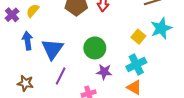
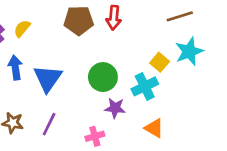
cyan cross: (136, 65) -> (145, 86), moved
purple line: (61, 76) -> (49, 124), moved

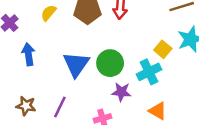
yellow semicircle: (22, 29) -> (49, 13), moved
blue triangle: (48, 78) -> (76, 64), moved

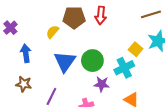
yellow semicircle: (49, 13) -> (52, 32), moved
brown star: (26, 106) -> (24, 84), moved

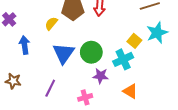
brown star: (24, 84) -> (13, 81), moved

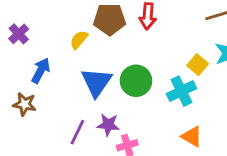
blue arrow: (25, 45) -> (41, 71), turned 36
purple star: (101, 76) -> (108, 125), moved
brown star: (13, 81) -> (25, 104), moved

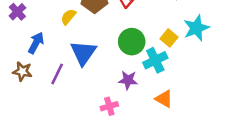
green circle: (136, 81) -> (132, 42), moved
purple star: (108, 125) -> (128, 80), moved
purple line: (77, 132) -> (57, 74), moved

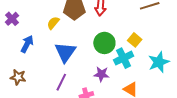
cyan star: (196, 28) -> (159, 62), moved
brown star: (22, 71) -> (18, 77), moved
purple line: (57, 74) -> (61, 82), moved

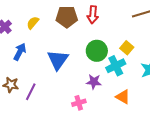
yellow semicircle: (53, 23) -> (33, 23), moved
purple line: (61, 82) -> (31, 92), moved

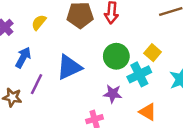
blue triangle: (58, 60) -> (69, 67), turned 30
purple line: (31, 92) -> (36, 84), moved

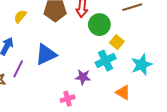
green circle: (116, 56) -> (99, 25), moved
orange triangle: (148, 112) -> (123, 92), moved

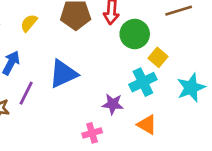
orange triangle: (123, 92) -> (147, 125), moved

